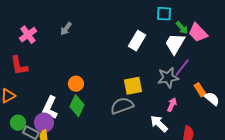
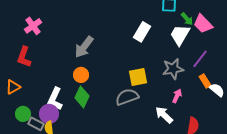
gray arrow: (66, 29) -> (84, 47), moved, size x1.6
red L-shape: (19, 66) -> (24, 57), turned 30
purple line: (182, 68) -> (200, 59), moved

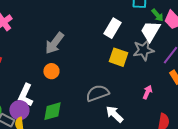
gray star: (173, 69) -> (143, 50), moved
yellow square: (138, 77) -> (118, 57), moved, turned 30
green diamond: (82, 97) -> (52, 111), moved, turned 50
white arrow: (164, 115) -> (114, 114), moved

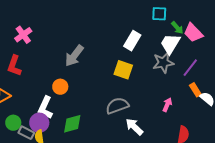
yellow square: (118, 57) -> (123, 70), moved
orange circle: (51, 71) -> (60, 87), moved

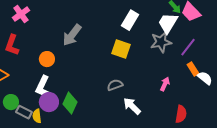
orange circle: (60, 87) -> (47, 59), moved
gray semicircle: (117, 106) -> (115, 85), size x0.7
purple circle: (39, 123) -> (49, 102), moved
green diamond: (72, 124) -> (70, 103), turned -50

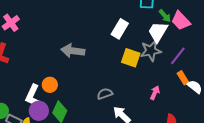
gray arrow: (72, 35) -> (73, 51), moved, turned 60
yellow square: (121, 49) -> (131, 58), moved
orange circle: (47, 59) -> (50, 85), moved

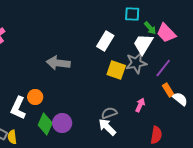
gray semicircle: (105, 94) -> (109, 113), moved
purple circle: (39, 111) -> (62, 123), moved

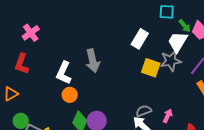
gray arrow: (58, 63) -> (93, 61), turned -110
pink arrow: (140, 105) -> (168, 116), moved
white L-shape: (18, 108) -> (64, 73), moved

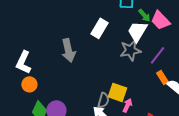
gray arrow: (93, 61) -> (68, 50), moved
yellow square: (151, 68) -> (117, 92), moved
gray semicircle: (144, 111) -> (103, 100), turned 126

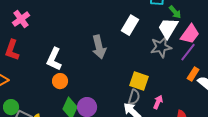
pink trapezoid: (160, 20) -> (190, 34), moved, turned -100
orange rectangle: (162, 77) -> (193, 74), turned 64
yellow square: (117, 92) -> (139, 81), moved

